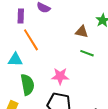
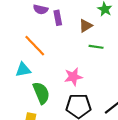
purple rectangle: (21, 16) -> (58, 18), moved
brown triangle: (82, 32) -> (86, 26), turned -32

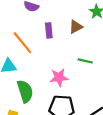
purple rectangle: (58, 18) -> (49, 30), moved
green line: (96, 47) -> (85, 61), moved

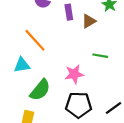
purple rectangle: (49, 30) -> (69, 12), moved
green semicircle: (25, 91) -> (40, 90), turned 60

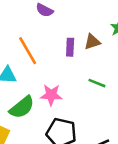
purple rectangle: (69, 12) -> (70, 47), moved
pink star: (74, 74) -> (51, 95), moved

